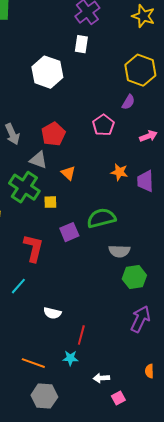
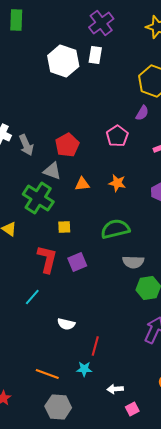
white hexagon: (47, 72) -> (63, 61), moved
orange star: (119, 172) -> (117, 183), moved
orange triangle: (68, 173) -> (82, 184), turned -49
yellow square: (50, 202) -> (64, 227), moved
purple square: (69, 232) -> (77, 262), moved

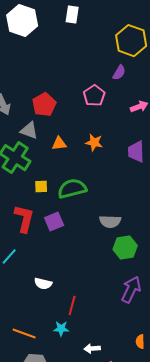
white hexagon: (63, 61) -> (22, 21), moved
green semicircle: (115, 229) -> (72, 189), moved

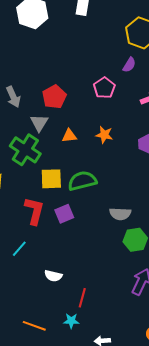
gray triangle: (29, 131) -> (39, 123), turned 42
yellow square: (41, 187) -> (51, 179), size x1.6

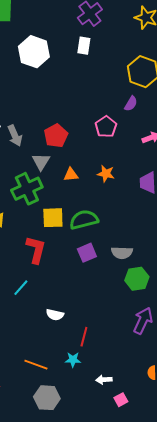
green cross: (25, 150) -> (27, 189), turned 32
purple square: (64, 214) -> (87, 253), moved

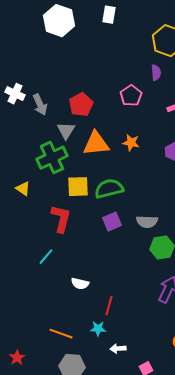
purple semicircle: (131, 104) -> (156, 73), turned -35
orange triangle: (71, 175) -> (96, 144), size x1.8
white arrow: (104, 380) -> (118, 349), moved

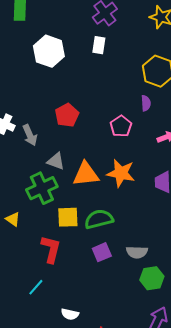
red pentagon: (81, 105) -> (67, 115), moved
gray triangle: (66, 131) -> (56, 161), turned -42
orange star: (131, 143) -> (121, 173), size x1.6

